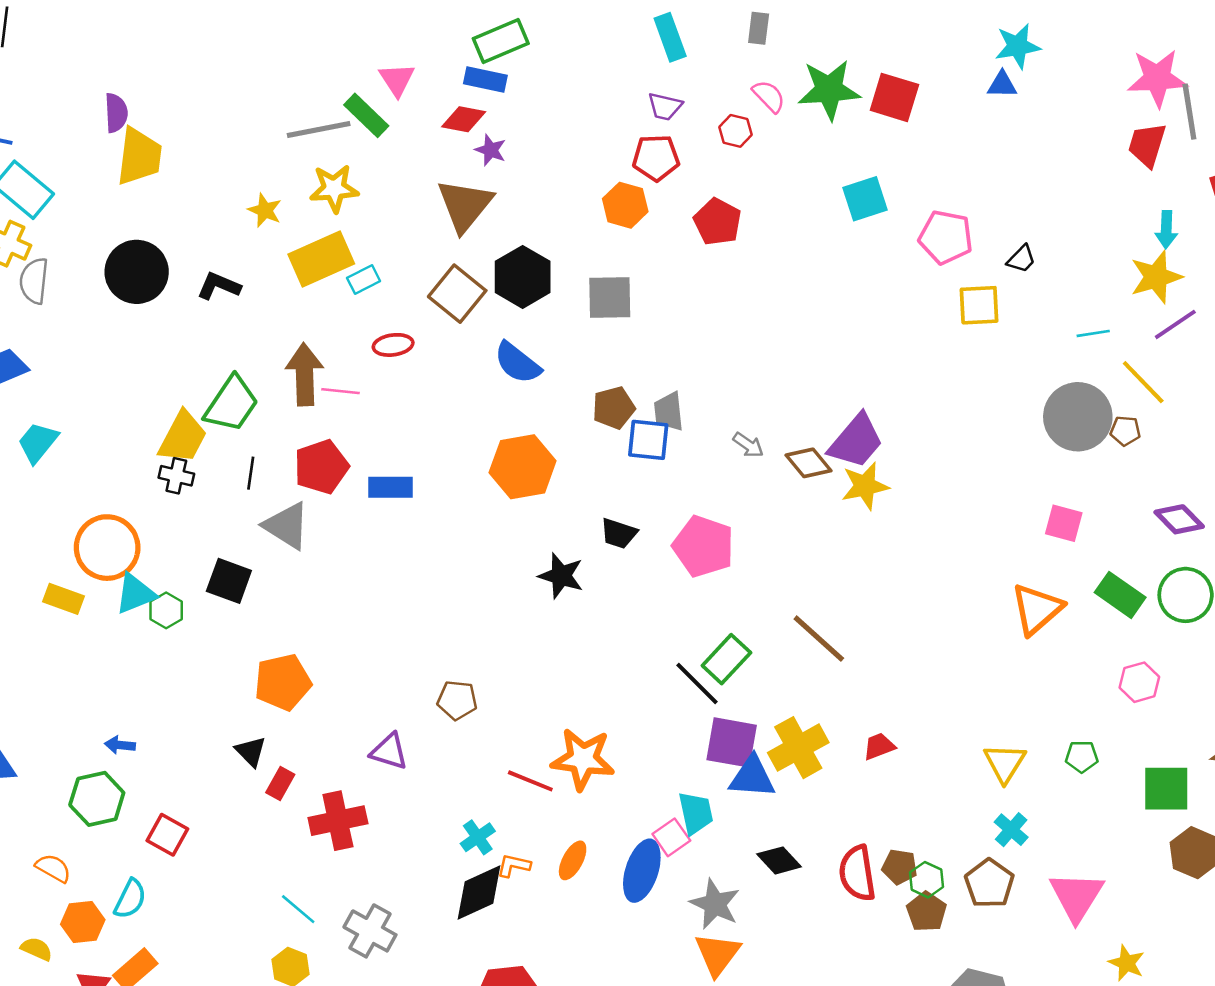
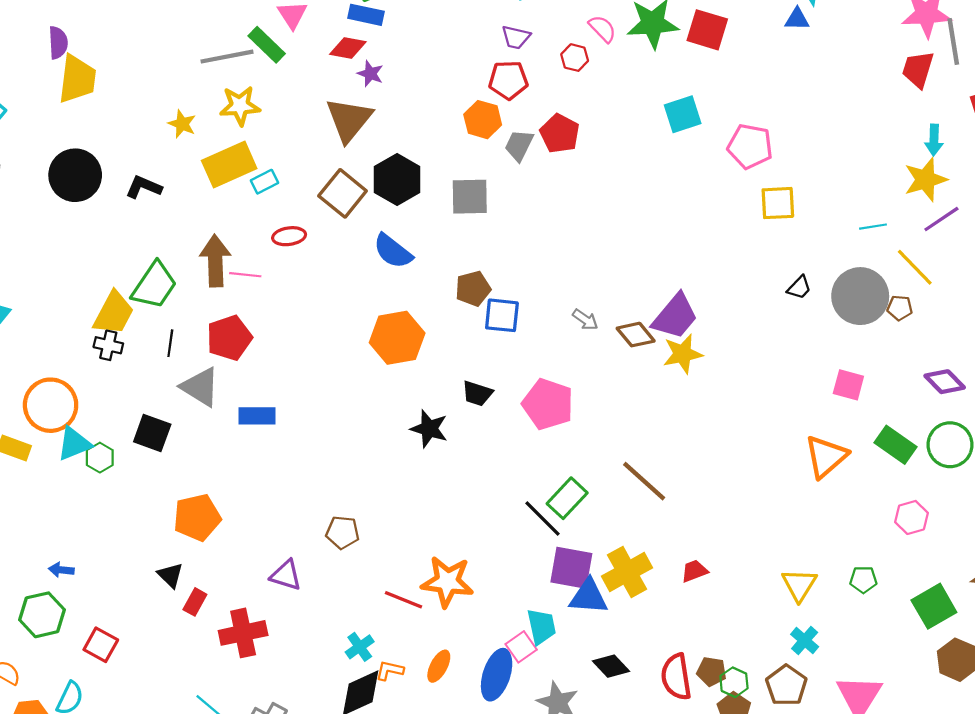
black trapezoid: (1021, 259) -> (799, 288), moved
gray trapezoid: (669, 412) -> (519, 145), moved, turned 32
blue rectangle: (391, 487) -> (257, 416), moved
green square: (1166, 789) -> (934, 606), turned -30

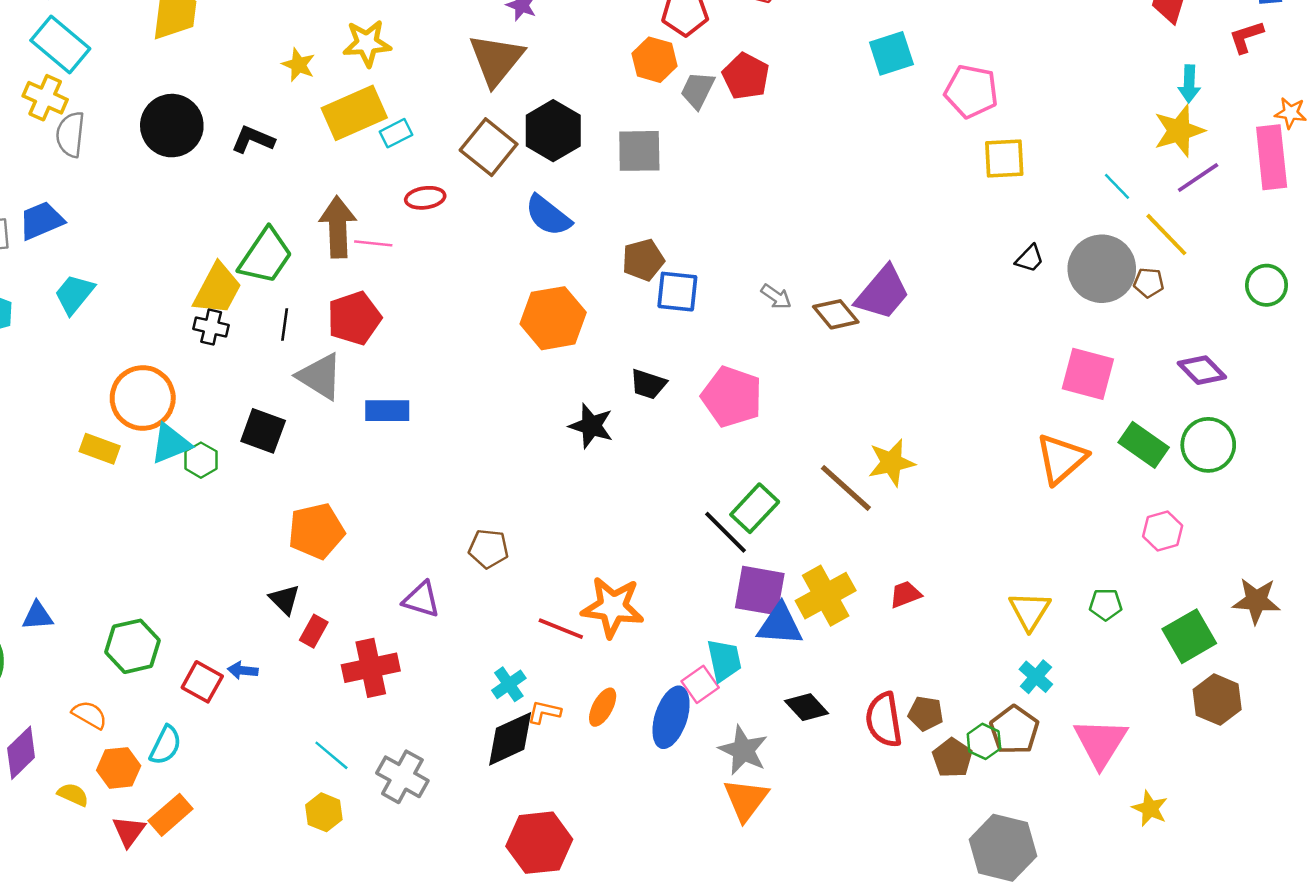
cyan line: (873, 227) -> (1117, 186), turned 55
yellow star: (683, 354) -> (891, 463), moved
pink square: (848, 385) -> (1088, 374), size x1.4
blue arrow: (61, 570) -> (243, 670), moved
green hexagon: (734, 682) -> (984, 741), moved

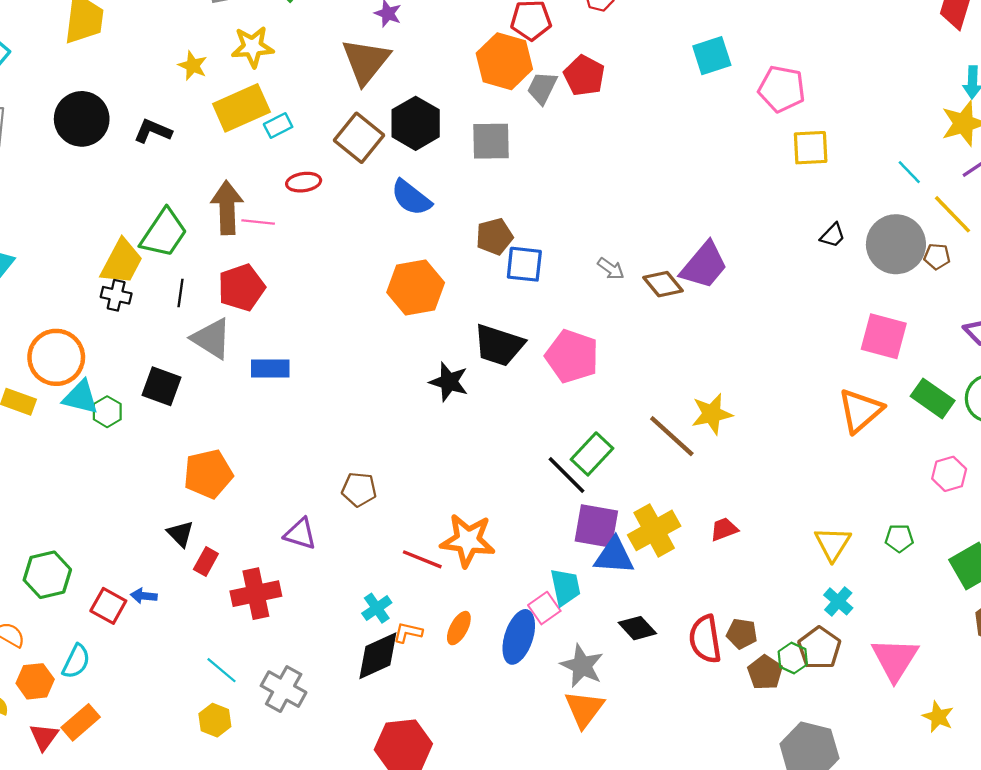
orange hexagon: (655, 60) -> (504, 61), size x1.4
black trapezoid: (648, 384) -> (499, 345), size x1.6
cyan triangle: (171, 444) -> (81, 397), turned 36

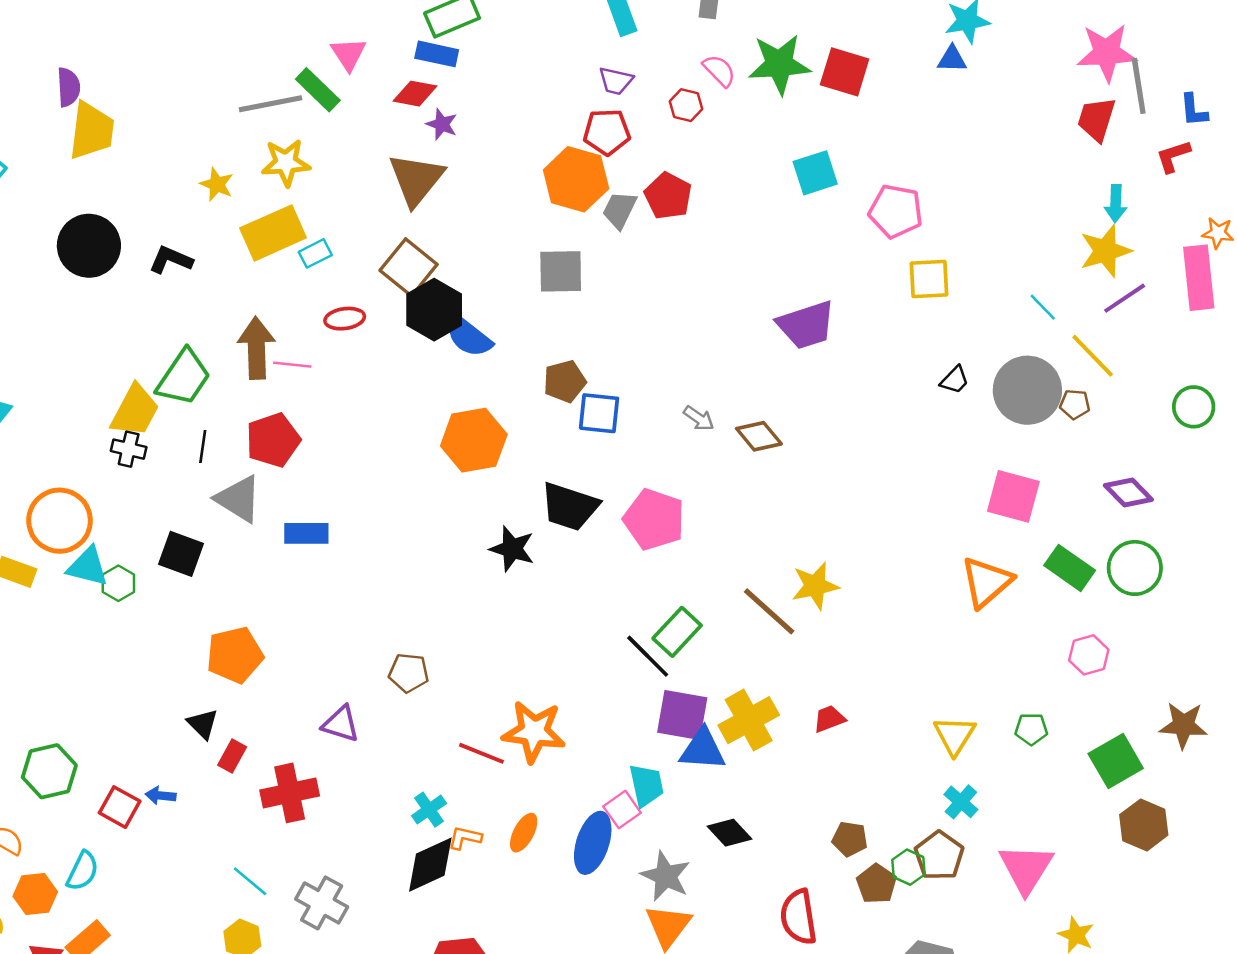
black hexagon: (416, 123) -> (434, 310), moved
purple trapezoid: (704, 265) -> (806, 325), moved, turned 32
red semicircle: (705, 639) -> (799, 917), moved

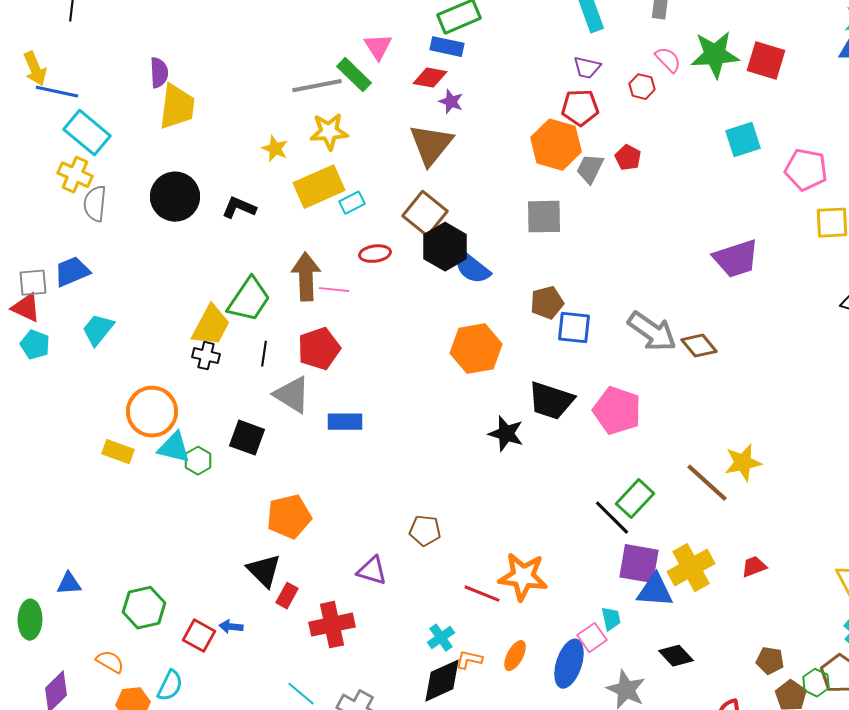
red pentagon: (668, 196) -> (628, 158), size x0.7
gray arrow: (699, 418) -> (652, 332), size x2.0
black triangle: (203, 724) -> (264, 571), size x1.4
cyan trapezoid: (646, 785) -> (611, 619), size x0.7

